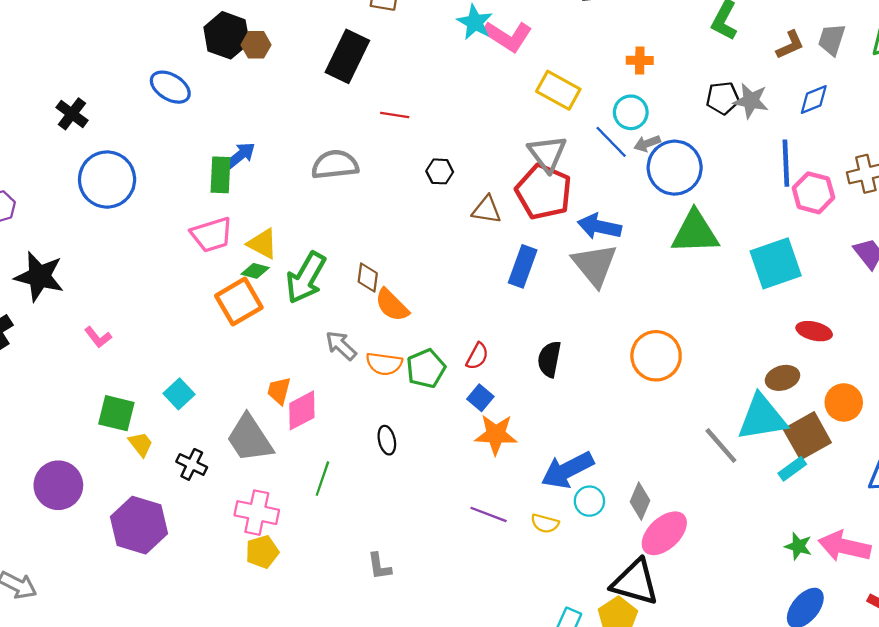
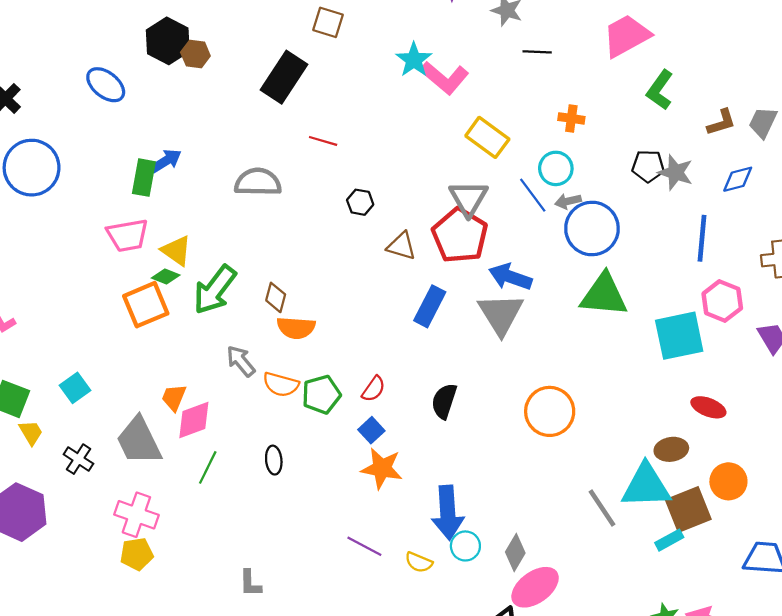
pink hexagon: (813, 193) -> (722, 301), moved
orange semicircle: (392, 305) -> (296, 328), turned -48
blue arrow: (567, 470) -> (448, 513), turned -74
green line: (322, 479) -> (208, 467), moved

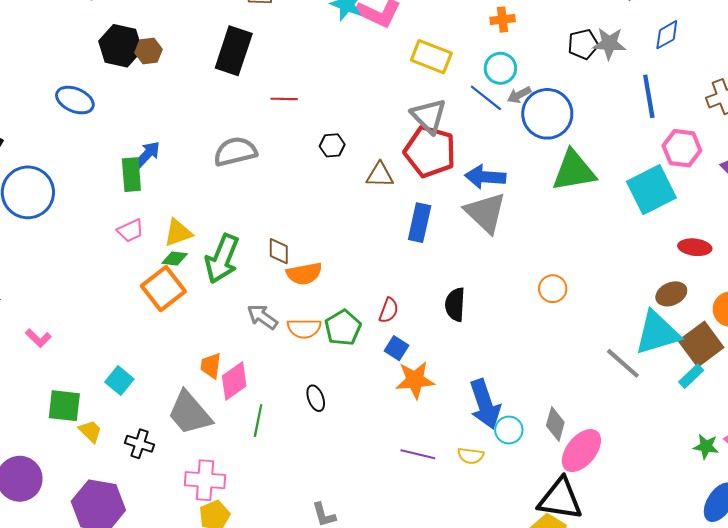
pink trapezoid: (128, 235) -> (130, 231), size x0.7
yellow triangle: (176, 251) -> (178, 233), turned -40
orange circle: (550, 411) -> (553, 289), size x0.6

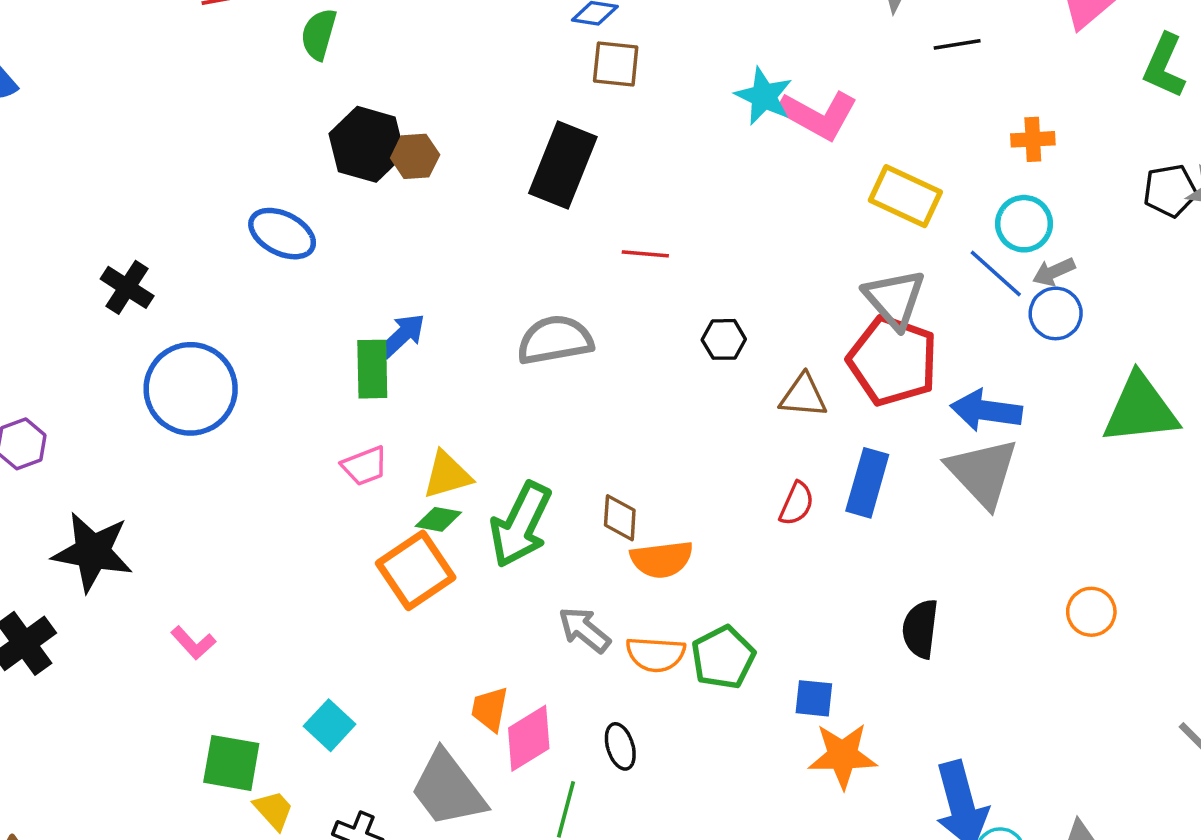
blue circle: (547, 114) -> (1056, 313), moved, size x0.6
red semicircle: (389, 310) -> (797, 504), moved
blue square: (396, 348) -> (814, 698), turned -30
black ellipse: (316, 398) -> (620, 746), moved

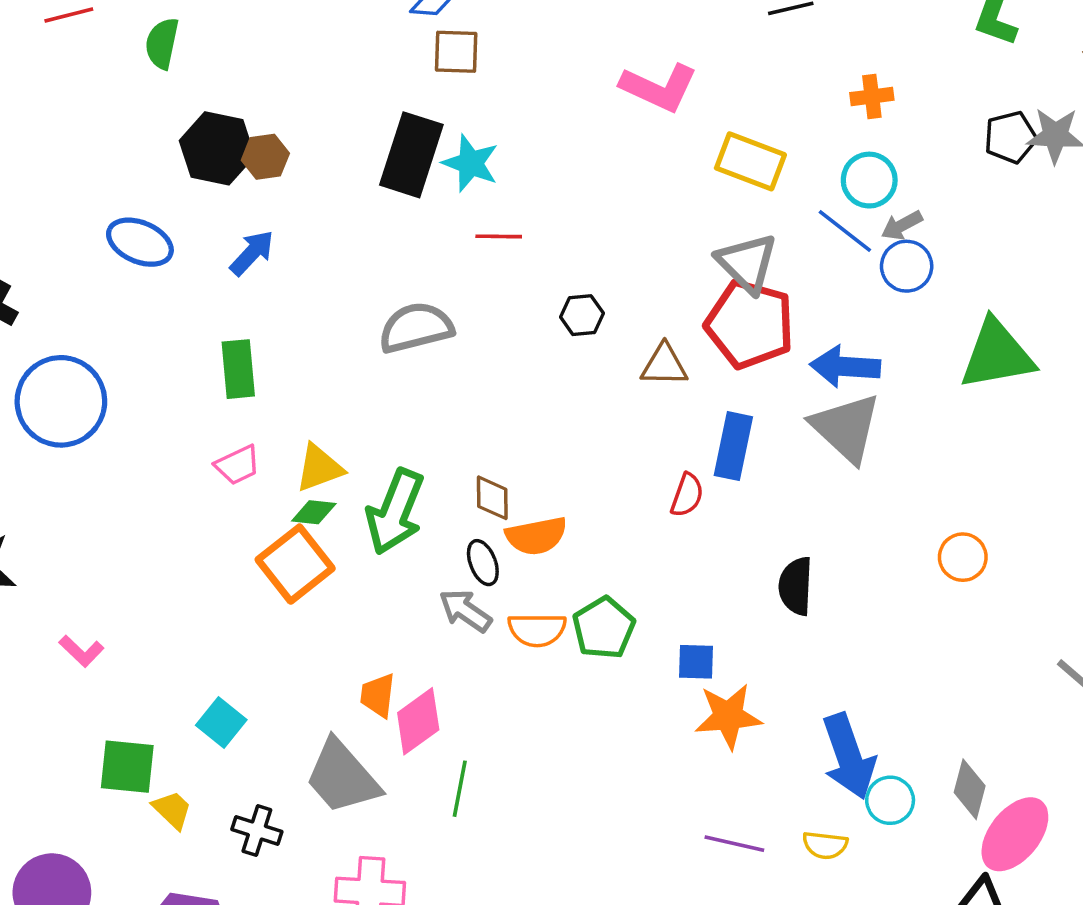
cyan star: (764, 96) -> (471, 163), moved
blue arrow: (402, 335) -> (252, 253), moved
red semicircle: (797, 504) -> (687, 495), moved
black ellipse: (620, 746) -> (483, 563), moved

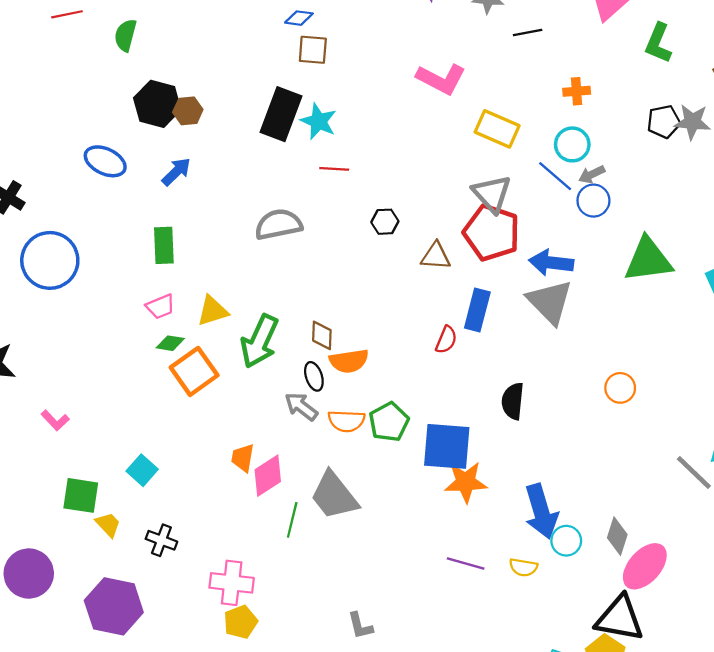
green diamond: (314, 512) -> (170, 343), moved
blue square: (696, 662) -> (447, 446), size x2.0
gray trapezoid: (342, 777) -> (334, 496), moved

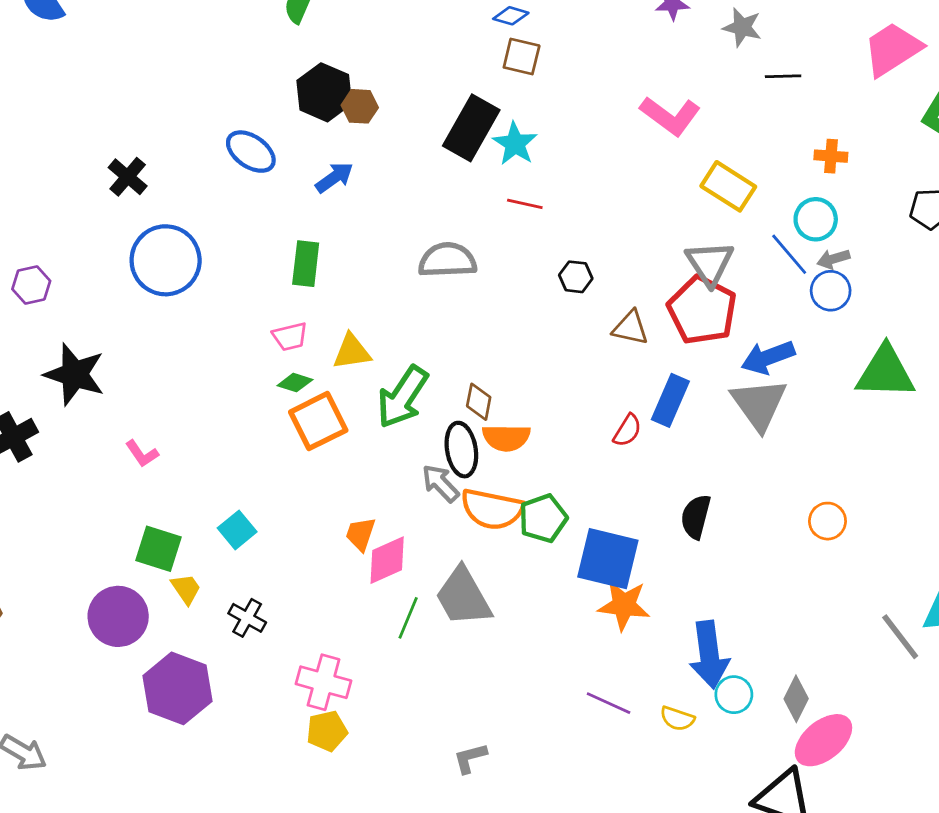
blue arrow: (551, 263) -> (768, 357), turned -36
black ellipse: (314, 376) -> (461, 450), size x1.5
orange semicircle: (346, 421) -> (492, 509), size x1.4
purple circle: (29, 573) -> (118, 616), moved
gray L-shape: (360, 626) -> (470, 758), turned 80

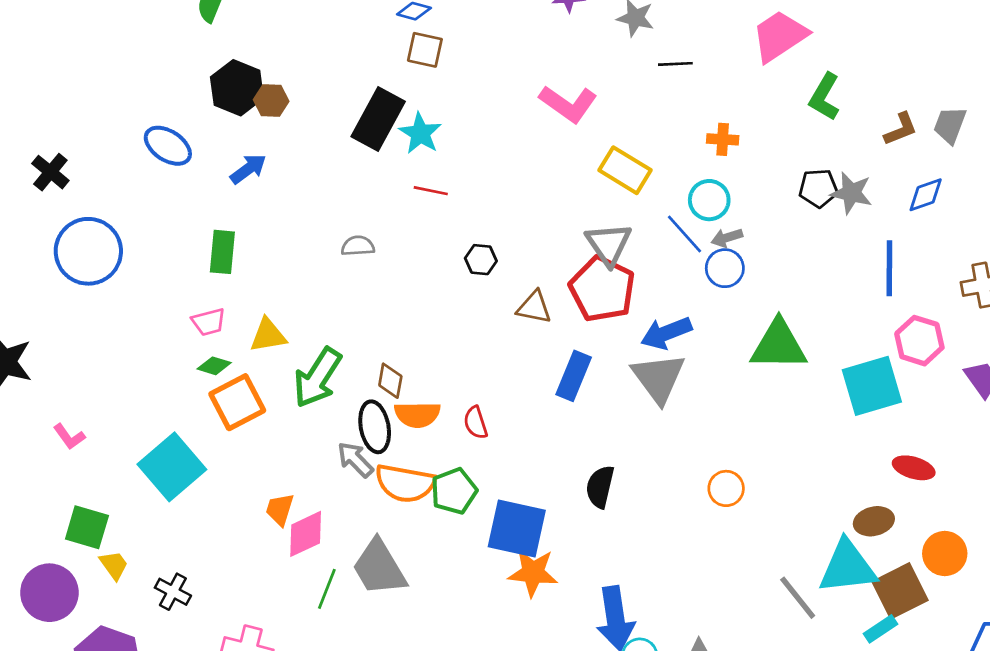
gray semicircle: (447, 260) -> (358, 246), size x0.6
red semicircle: (627, 430) -> (476, 423), moved, turned 132
cyan square: (237, 530) -> (172, 467), moved, size x1.8

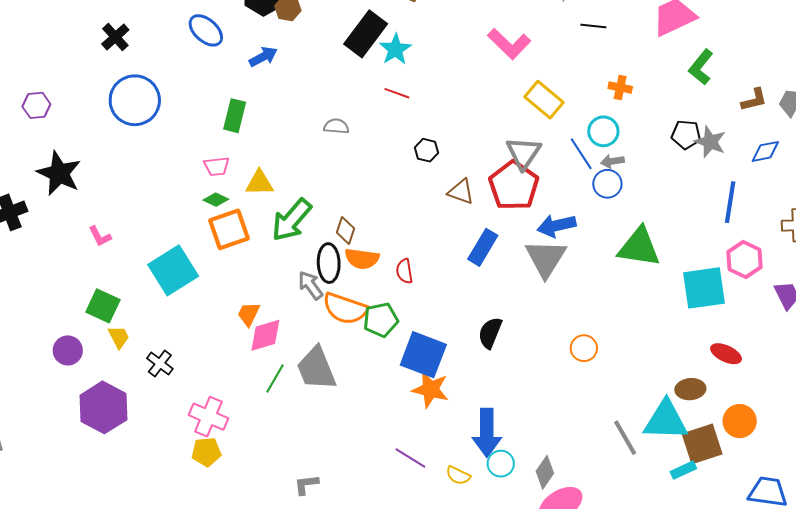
purple circle: (49, 593) -> (68, 350), size x0.7

